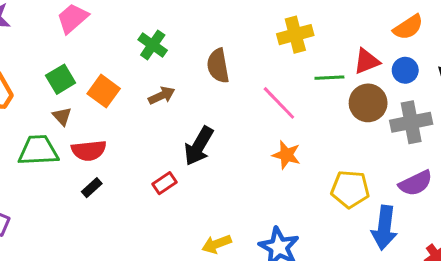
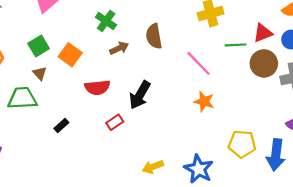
brown arrow: (162, 96) -> (119, 48), moved
red semicircle: (89, 150) -> (97, 87), moved
yellow pentagon: (350, 189) -> (242, 144), moved

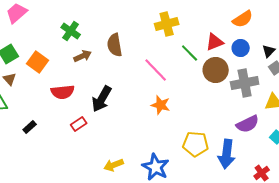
green line: (236, 45) -> (190, 53), turned 48

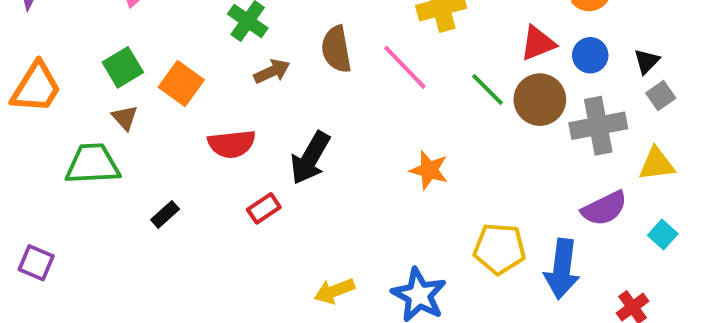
green line: (190, 53) -> (487, 90), moved
pink line: (156, 70) -> (405, 67), moved

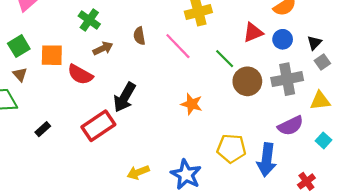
brown semicircle: (336, 49) -> (139, 36), size x0.7
orange square: (181, 83) -> (52, 55), turned -35
brown circle: (540, 100) -> (247, 81), moved
red semicircle: (232, 144) -> (80, 75), moved, turned 35
red rectangle: (264, 208) -> (98, 126), size x1.8

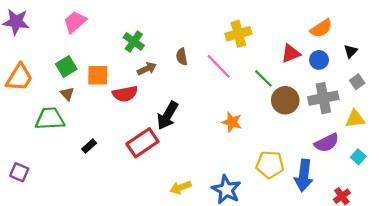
black triangle: (314, 43) -> (351, 51), moved
red semicircle: (80, 75) -> (125, 94), turned -40

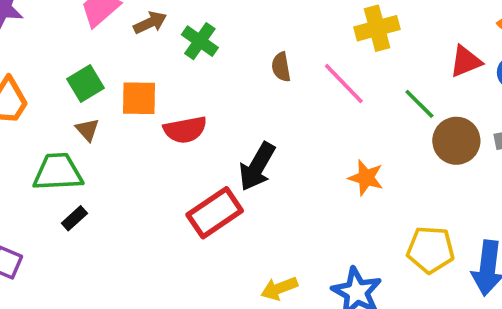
brown arrow: (147, 69) -> (150, 23), moved
black rectangle: (89, 146) -> (74, 218), moved

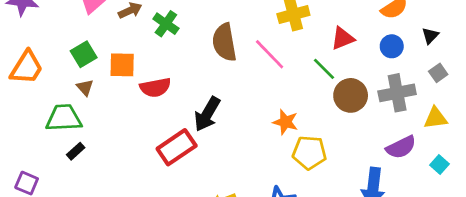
red triangle: (466, 61) -> (343, 38), moved
brown semicircle: (281, 67) -> (224, 42), size x1.8
yellow pentagon: (431, 250) -> (309, 153), moved

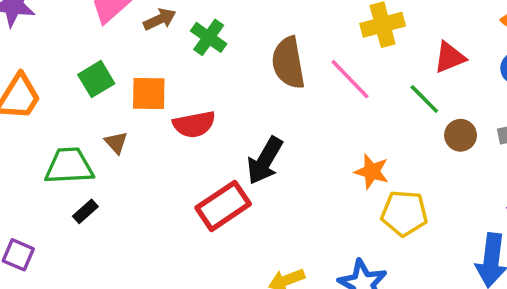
brown triangle: (85, 87) -> (116, 143), moved
brown circle: (351, 95) -> (461, 135), size x0.7

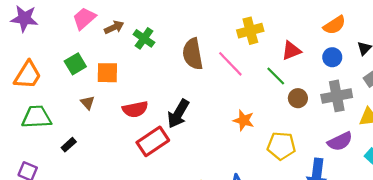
red semicircle: (194, 124) -> (135, 109), moved
green trapezoid: (69, 166) -> (37, 117), moved
yellow pentagon: (404, 213) -> (281, 146), moved

